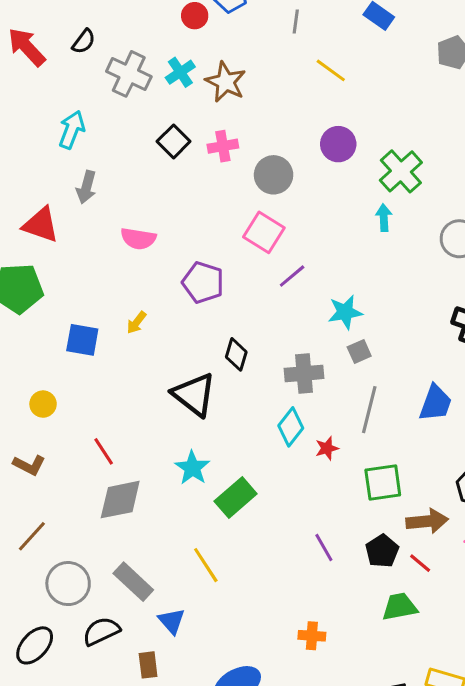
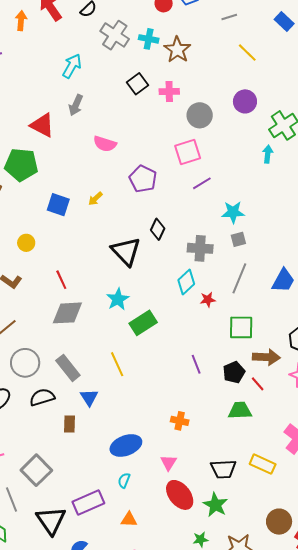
gray line: (296, 22) -> (229, 17), turned 56
cyan cross: (180, 72) -> (149, 39), turned 36
pink square: (264, 232) -> (188, 152), turned 32

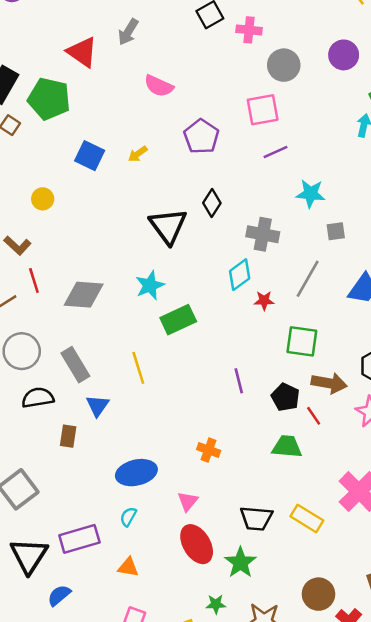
gray square: (238, 239) -> (336, 231), moved
red line: (61, 280) -> (34, 280), moved
black pentagon: (234, 372) -> (285, 397), turned -30

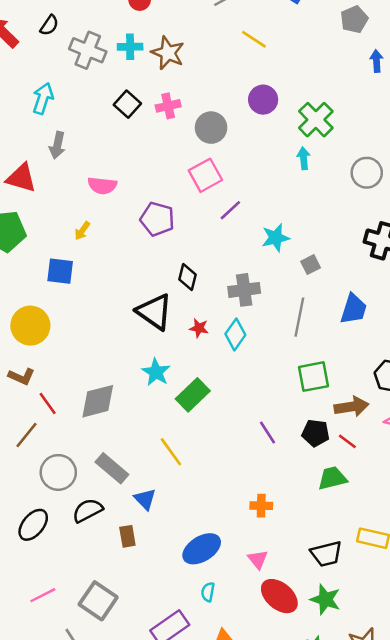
yellow arrow: (138, 154) -> (82, 231), moved
yellow circle: (43, 199) -> (30, 326), size x1.8
red star: (264, 301) -> (199, 328), moved, turned 30

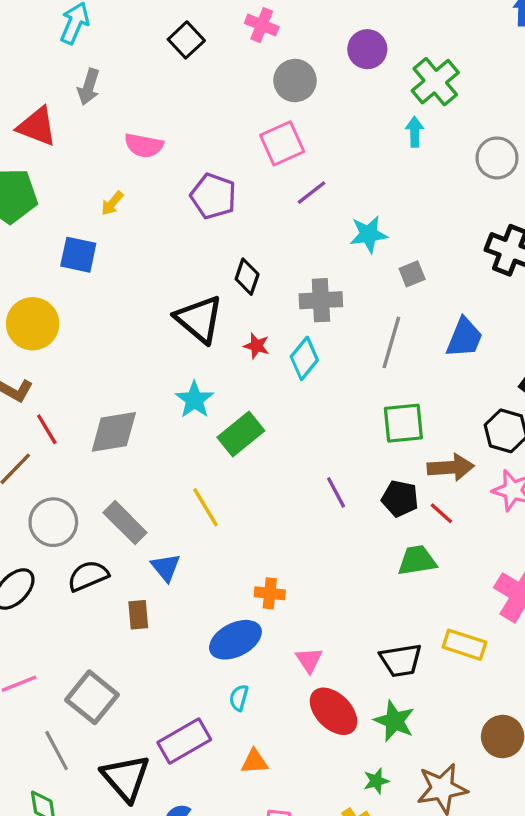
pink cross: (168, 106) -> (262, 25), moved, turned 30
orange cross: (261, 506) -> (270, 593), moved

